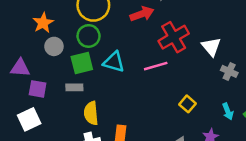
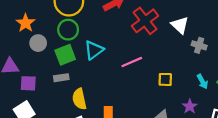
cyan triangle: (114, 62) -> (94, 50), turned -45
pink line: (156, 66) -> (132, 62), moved
yellow square: (188, 104) -> (165, 79), turned -32

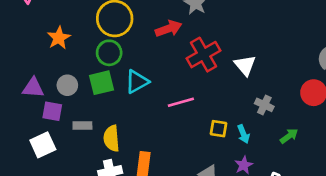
gray circle: (38, 43) -> (67, 85), moved
gray cross: (199, 45) -> (264, 105), moved
gray rectangle: (61, 78) -> (82, 126), moved
cyan arrow: (202, 82) -> (243, 134), moved

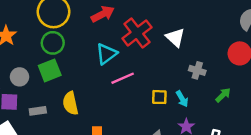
cyan triangle: (137, 82) -> (106, 54), moved
yellow semicircle: (111, 138) -> (70, 103), moved

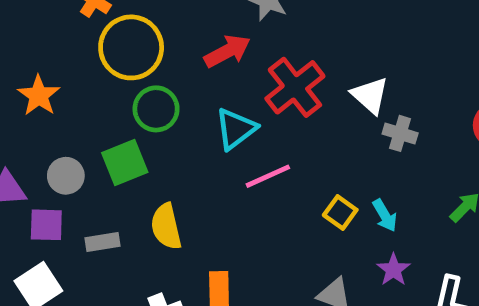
green circle: (53, 43) -> (156, 109), moved
gray cross: (197, 70) -> (400, 133), moved
yellow square: (159, 97) -> (340, 212), turned 35

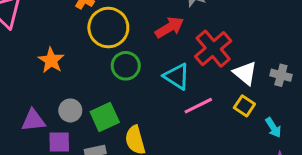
white triangle: (370, 95) -> (245, 73), moved
cyan triangle: (236, 129) -> (177, 76), turned -48
green square: (125, 162) -> (105, 117), moved
yellow square: (340, 212) -> (244, 106), moved

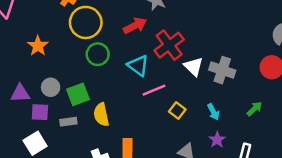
gray cross: (281, 75) -> (222, 70), size x1.5
yellow square: (244, 106) -> (177, 110), moved

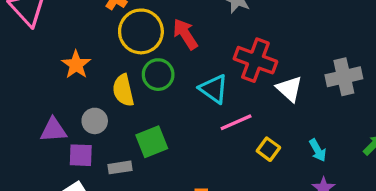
red arrow: (135, 26) -> (185, 34), moved, turned -95
red cross: (169, 45) -> (255, 60), turned -32
gray cross: (222, 70) -> (344, 77), moved, turned -30
green square: (78, 94) -> (152, 142), moved
yellow semicircle: (101, 115) -> (123, 90), moved

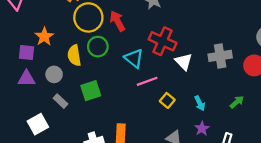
purple square: (81, 155) -> (27, 52), moved
gray rectangle: (120, 167) -> (60, 101), moved, turned 48

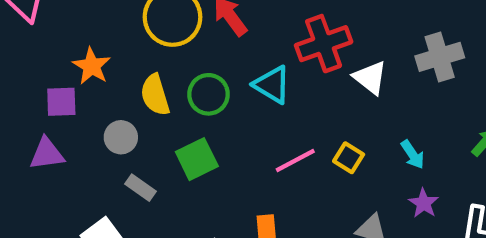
red cross: (163, 41) -> (324, 44), turned -36
green circle: (98, 47) -> (208, 94), moved
purple triangle: (26, 79) -> (47, 154), moved
pink line: (147, 81) -> (295, 160), moved

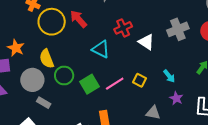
red cross: (324, 44) -> (123, 28), size x0.7
green circle: (208, 94) -> (64, 76), moved
gray circle: (121, 137) -> (32, 80), size x1.5
green square: (197, 159) -> (89, 84), moved

